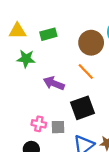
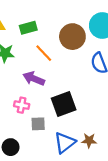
orange line: (86, 72) -> (44, 53), moved
pink cross: (39, 124) -> (22, 105), moved

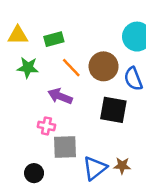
brown circle: (72, 37) -> (104, 66), moved
black square: (64, 104) -> (113, 110), moved, turned 30
gray square: (38, 124) -> (65, 147), size x1.5

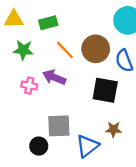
pink cross: (46, 126) -> (29, 86), moved
brown star: (122, 166) -> (113, 129), moved
black circle: (34, 173) -> (39, 146), moved

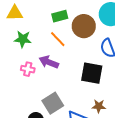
green rectangle: (48, 23) -> (60, 16), moved
brown circle: (96, 49) -> (84, 26), moved
gray square: (59, 126) -> (53, 103), turned -30

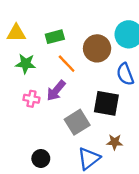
green rectangle: (60, 16) -> (55, 37), moved
purple arrow: (49, 62) -> (56, 91), turned -72
gray square: (53, 103) -> (77, 122), moved

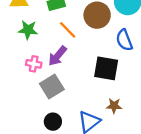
gray square: (77, 122) -> (52, 87), moved
black circle: (41, 158) -> (53, 122), moved

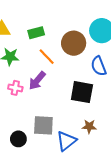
gray square: (52, 87) -> (43, 125), moved, turned 35
black circle: (53, 122) -> (18, 139), moved

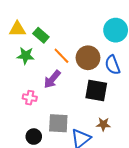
green rectangle: (36, 33) -> (41, 35), moved, turned 56
brown circle: (74, 43) -> (88, 58), moved
pink cross: (15, 88) -> (30, 98), moved

